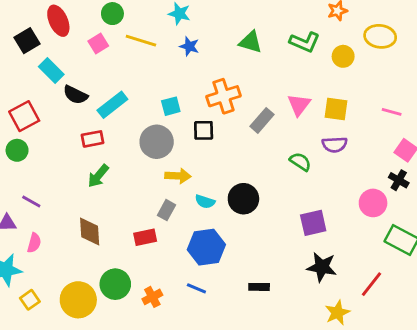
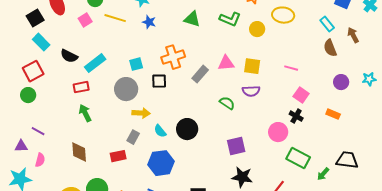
cyan rectangle: (51, 71) -> (41, 42), moved
pink triangle: (299, 105) -> (226, 63), turned 48
green arrow: (98, 176) -> (85, 113), turned 114
cyan semicircle: (205, 202) -> (160, 131), turned 32

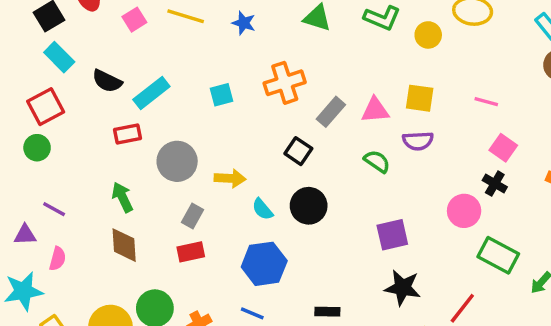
pink triangle: (226, 63) -> (375, 110), moved
black square: (159, 81) -> (298, 151), moved, turned 35
gray circle: (126, 89) -> (177, 161), moved
green arrow: (85, 113) -> (122, 197), moved
gray rectangle: (133, 137) -> (192, 216), moved

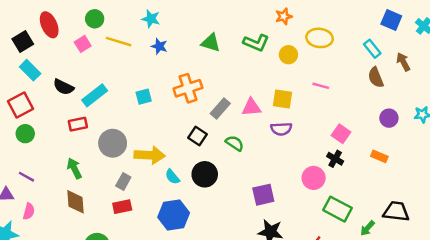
pink line: (486, 102) -> (321, 86), moved
green circle: (37, 148) -> (25, 134), moved
green semicircle: (377, 161) -> (235, 143), moved
yellow arrow: (230, 178) -> (150, 155), size x1.4

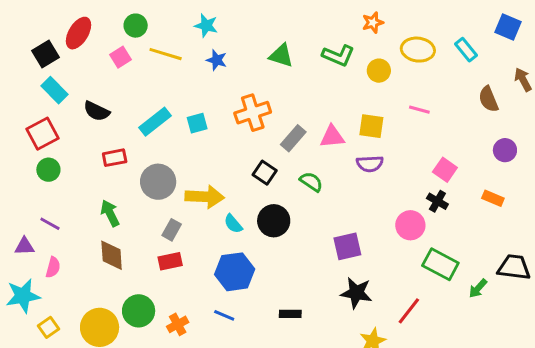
red ellipse: (49, 25) -> (78, 33), turned 55
cyan rectangle: (372, 49) -> (466, 50), moved
cyan rectangle: (95, 95) -> (155, 122), moved

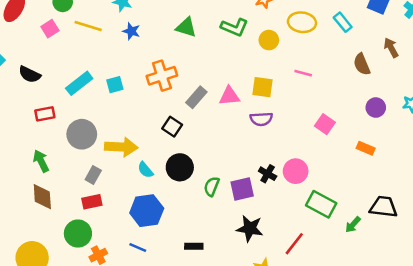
green semicircle: (311, 182) -> (212, 186), moved, turned -102
black cross: (437, 201) -> (268, 174), moved
green circle: (139, 311) -> (78, 234), moved

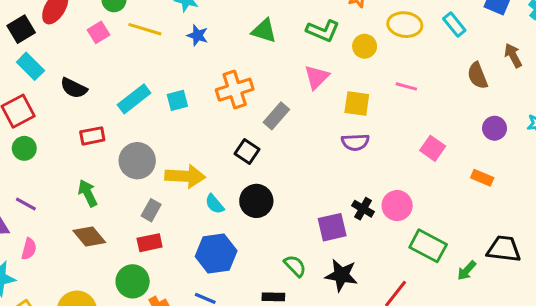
pink triangle: (229, 96) -> (317, 77), moved, turned -40
green semicircle: (212, 186) -> (295, 266), moved, turned 114
brown diamond: (42, 197) -> (89, 237), turned -36

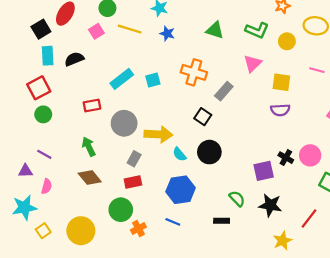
cyan rectangle: (30, 66) -> (48, 56), turned 42
black semicircle: (74, 88) -> (74, 59), moved, turned 132
orange cross: (235, 90) -> (194, 72), turned 35

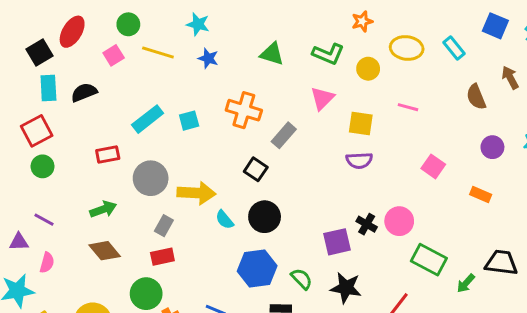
green arrow: (89, 147) -> (103, 209), turned 96
blue hexagon: (181, 190) -> (257, 269), moved

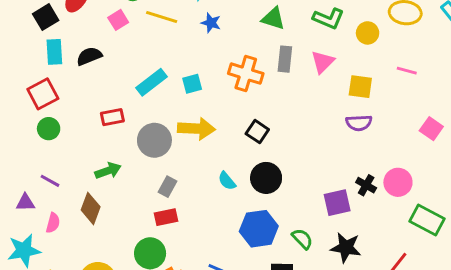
gray rectangle: (284, 135) -> (285, 59), moved, turned -35
yellow arrow: (196, 193) -> (196, 129), moved
brown diamond: (105, 251) -> (91, 208), moved, turned 60

